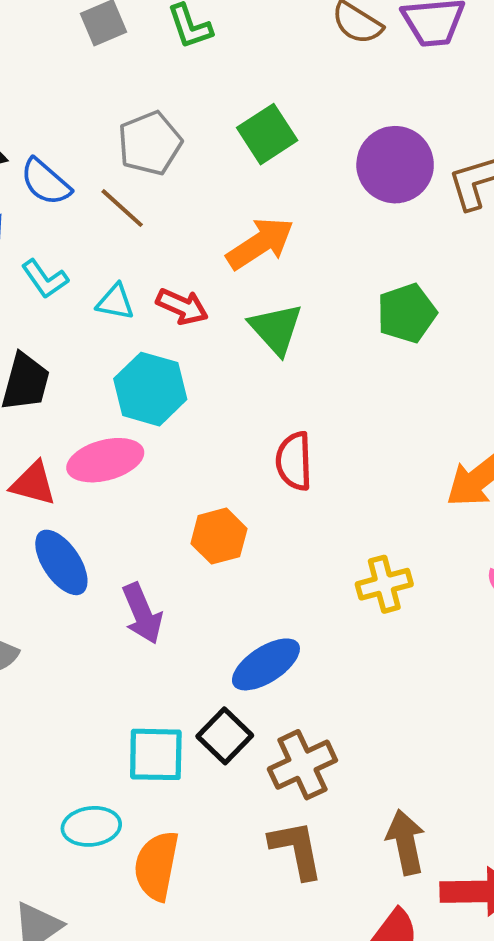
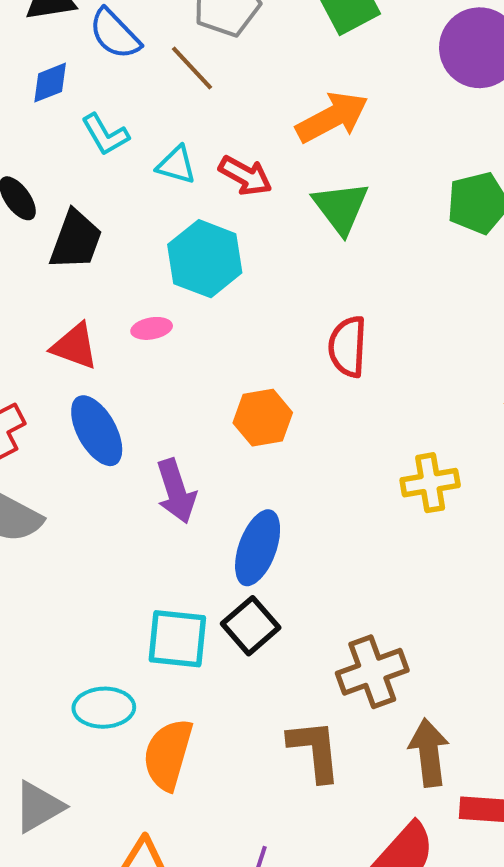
pink ellipse: (105, 460) -> (152, 328), size x0.5
blue ellipse: (266, 664) -> (258, 548), moved, turned -42
brown cross: (302, 765) -> (372, 672), moved

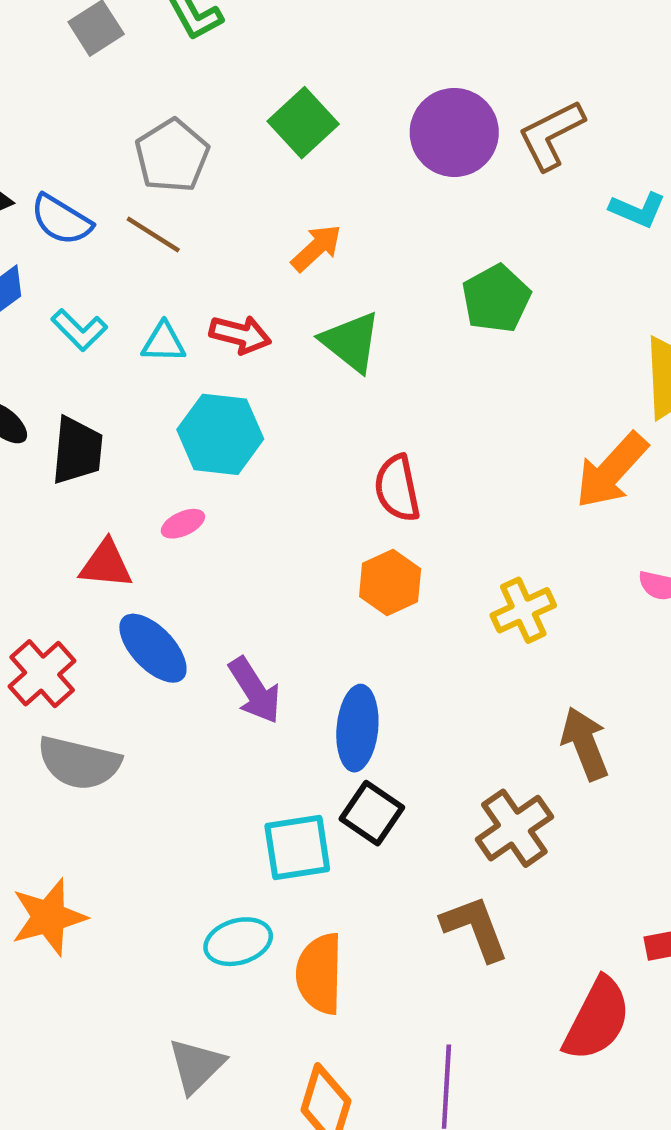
orange arrow: (332, 117) -> (316, 248), size x0.7
orange hexagon: (263, 418) -> (390, 583), moved
brown arrow: (429, 753) -> (585, 744), moved

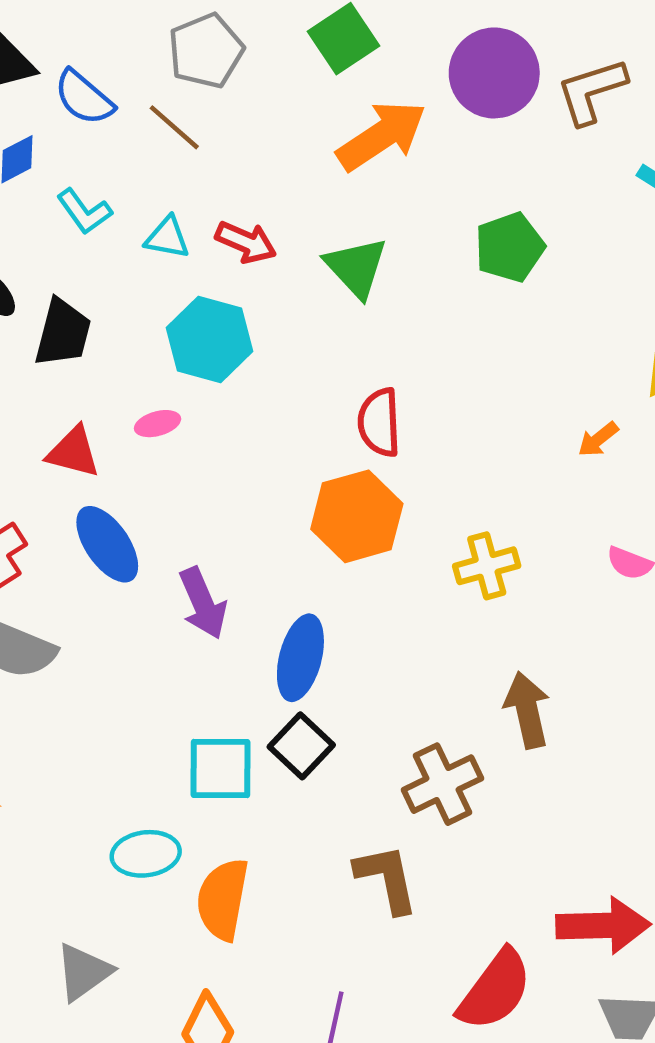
orange arrow: (316, 248) -> (382, 136), moved, size x1.6
orange arrow: (611, 471) -> (598, 439), size x0.5
orange hexagon: (390, 583) -> (357, 516), size x1.4

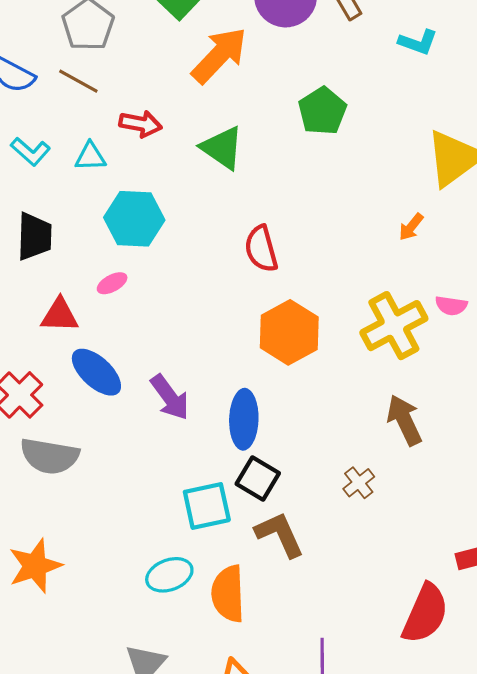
red arrow: (246, 242) -> (141, 124), moved
orange hexagon: (357, 516) -> (289, 332), moved
yellow cross: (487, 566) -> (394, 326), moved, size x1.5
brown cross: (443, 784) -> (359, 483), size x0.6
brown L-shape: (387, 878) -> (280, 534), moved

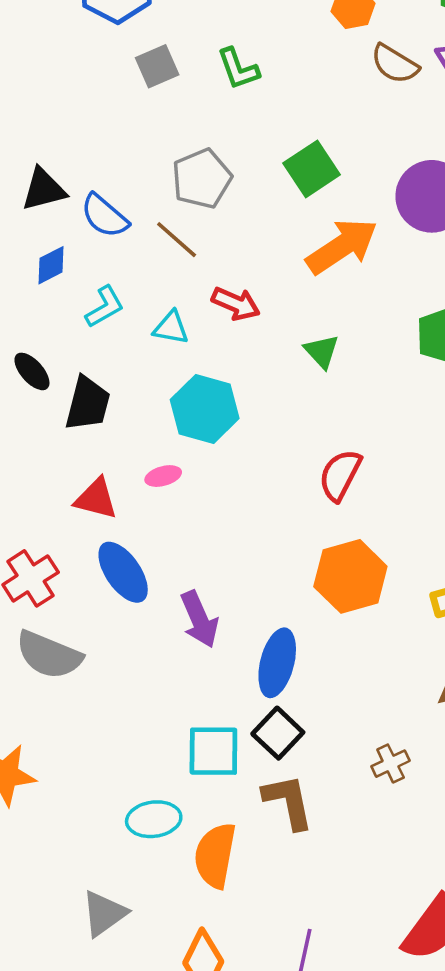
green triangle: (222, 148) -> (322, 351), size x0.7
cyan L-shape: (30, 151) -> (105, 307), turned -84
red semicircle: (261, 249) -> (340, 475), turned 30

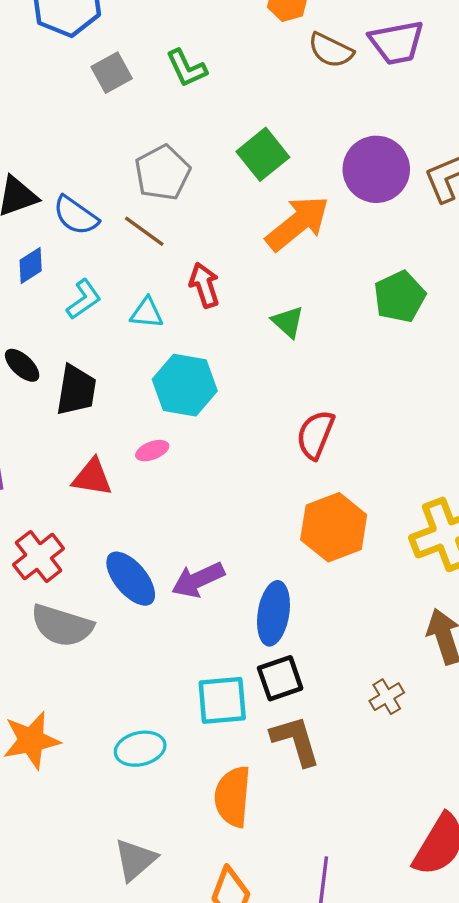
red arrow: (236, 304) -> (204, 285), turned -126
blue ellipse: (123, 572) -> (131, 579), moved
purple arrow: (199, 619) -> (198, 580), turned 94
black square: (278, 733) -> (280, 678), turned 33
cyan ellipse: (154, 819) -> (140, 749), moved

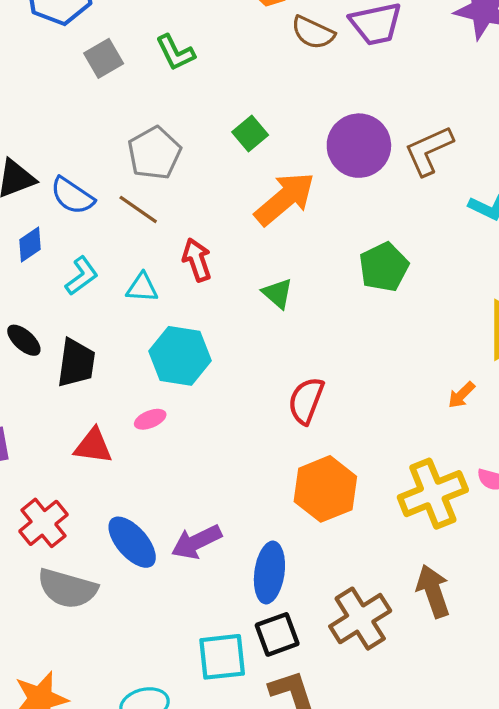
green square: (263, 154) -> (250, 133), size x0.7
brown cross: (387, 697) -> (360, 619), moved, size x1.8

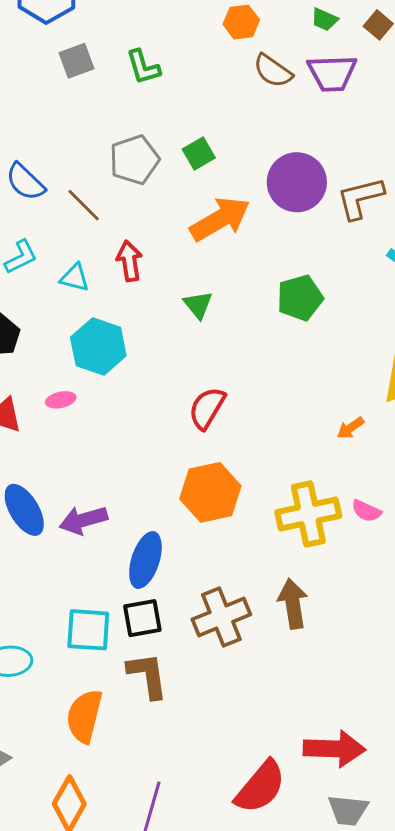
gray pentagon: (154, 153) -> (134, 160), moved

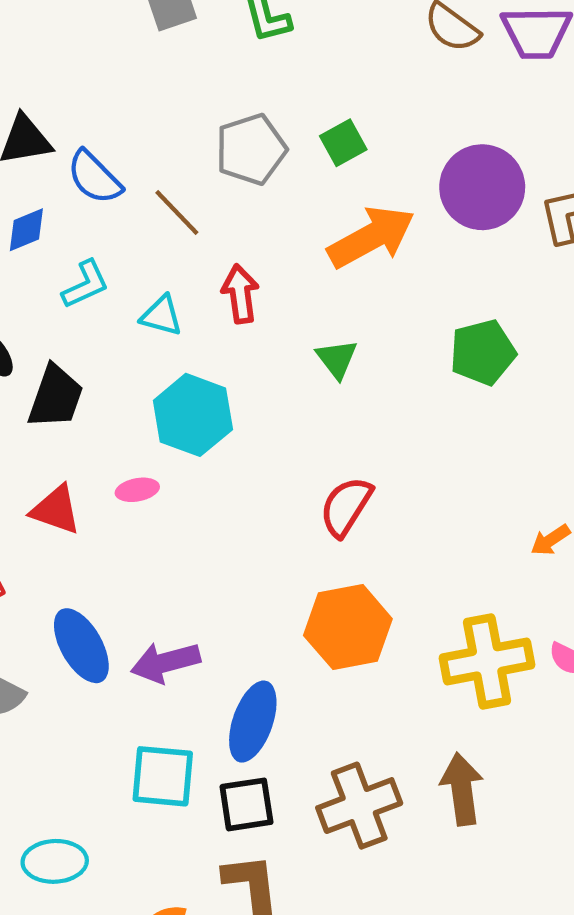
cyan square: (88, 630) -> (163, 776), moved

